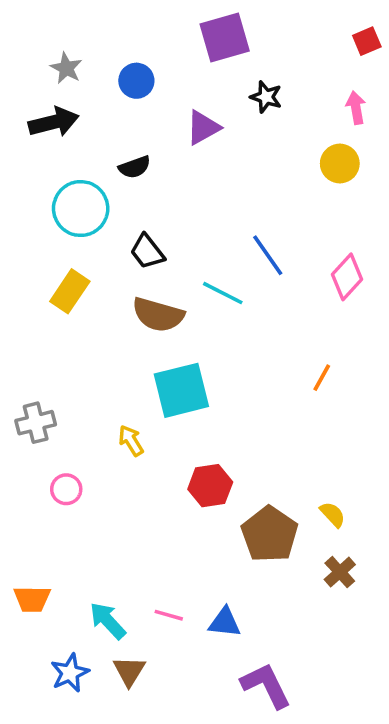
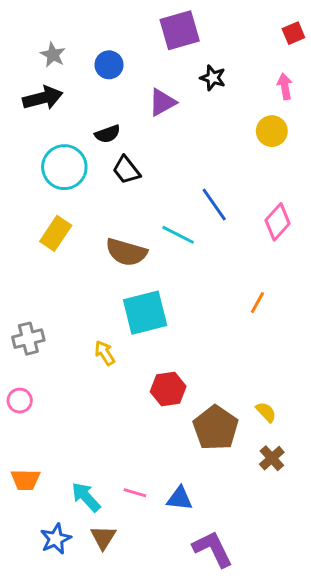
black trapezoid: (147, 252) -> (126, 170), moved
pink circle: (66, 489) -> (20, 401), moved

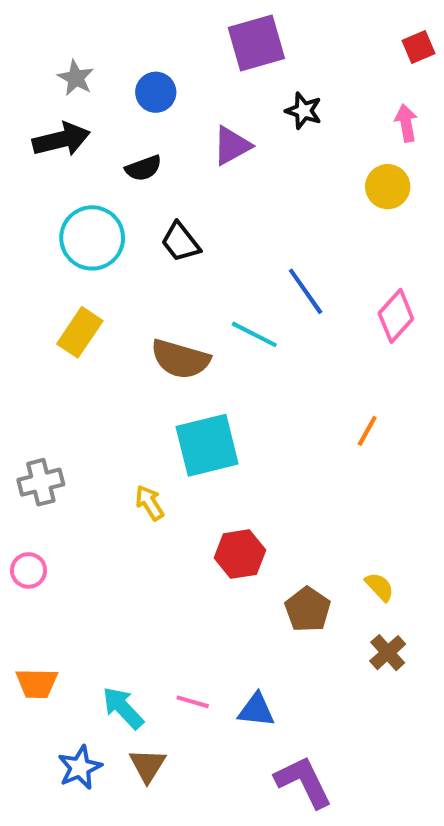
black semicircle: (108, 134) -> (143, 168), moved
brown pentagon: (216, 428) -> (308, 609), size x0.7

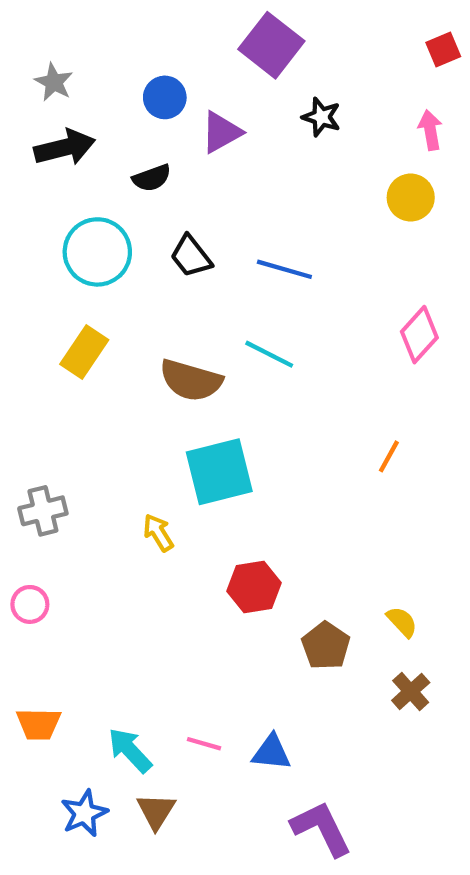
purple square: (256, 43) -> (271, 45), turned -36
gray star: (76, 78) -> (54, 82), moved
purple triangle: (232, 146) -> (221, 132), moved
blue line: (306, 291) -> (284, 269), moved, turned -39

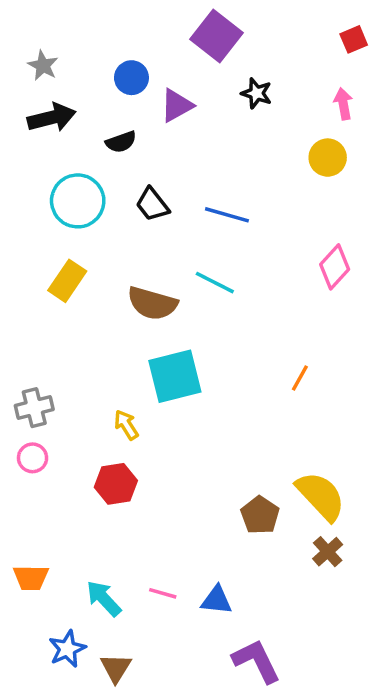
orange line: (389, 456) -> (300, 378), moved
red hexagon: (254, 587) -> (116, 484), moved
pink circle: (30, 604) -> (33, 458), moved
yellow semicircle: (402, 622) -> (321, 496), size x2.0
brown triangle: (156, 811) -> (116, 668), moved

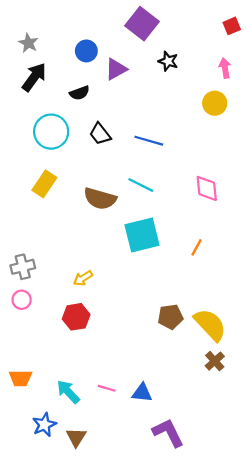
black arrow: (52, 118) -> (34, 77), turned -40
pink diamond: (335, 267) -> (207, 188), moved, turned -48
cyan square: (175, 376) -> (142, 235), moved
yellow arrow: (126, 425) -> (83, 278), turned -90
brown pentagon: (260, 515) -> (170, 317), moved, turned 30

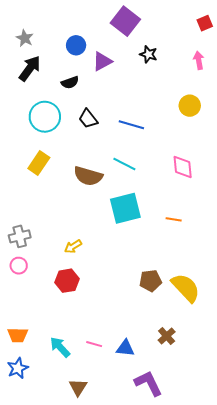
yellow circle: (215, 103) -> (190, 106), moved
orange line: (197, 247) -> (174, 219), turned 70
brown cross: (215, 361) -> (167, 336), moved
blue star: (44, 425) -> (18, 368), moved
brown triangle: (76, 437) -> (78, 387), moved

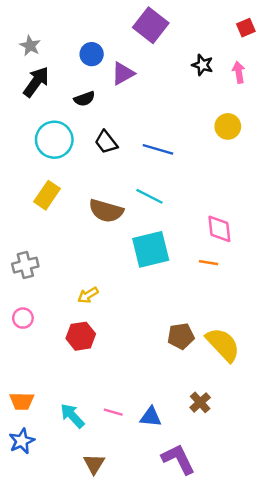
black star: (148, 54) -> (202, 65), moved
pink diamond: (183, 167) -> (219, 229), moved
gray cross: (20, 236) -> (25, 265), moved

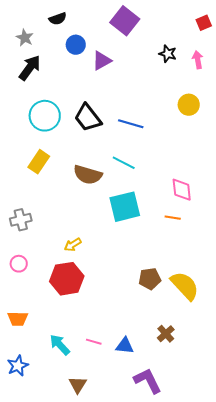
black semicircle: (84, 99) -> (58, 19), moved
black trapezoid: (106, 142) -> (88, 118), size x1.4
red hexagon: (81, 336) -> (67, 279), size x1.4
orange trapezoid: (22, 401) -> (18, 319), moved

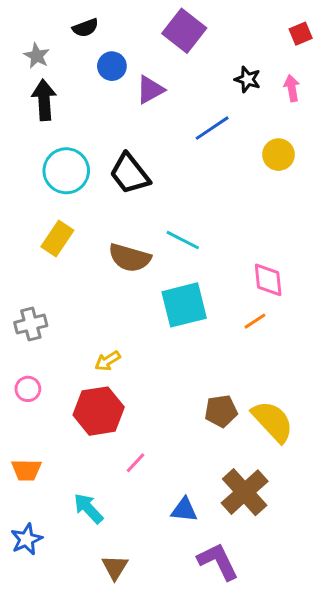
black arrow: (30, 68) -> (44, 100), turned -40
blue line: (131, 124) -> (212, 128), moved, turned -50
orange line: (173, 218) -> (255, 321), turned -42
brown cross: (166, 334) -> (245, 492), size x1.8
pink line: (94, 342) -> (136, 463), moved, turned -63

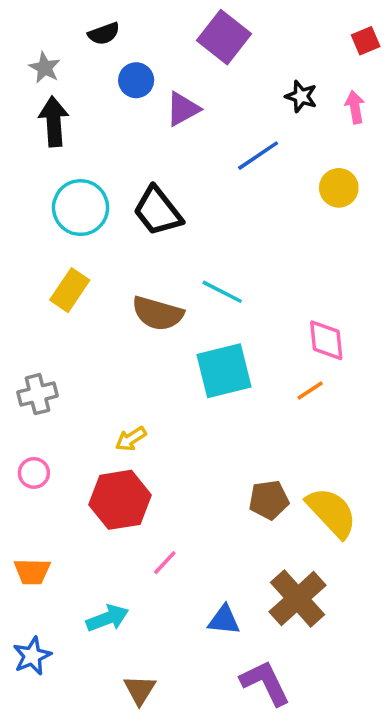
cyan arrow: (88, 508) -> (107, 618), turned 112

